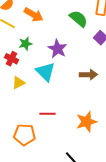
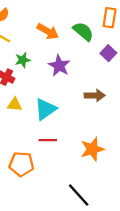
orange arrow: (34, 15) -> (48, 31), moved
cyan triangle: (46, 72) -> (45, 109), moved, turned 40
yellow triangle: (18, 83) -> (15, 105), turned 32

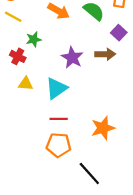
purple star: (59, 66) -> (72, 58), moved
brown arrow: (95, 95) -> (105, 54), moved
orange pentagon: (21, 164) -> (59, 145), moved

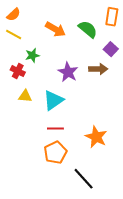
orange star: (103, 128) -> (96, 137), turned -30
orange pentagon: (59, 145) -> (55, 153), turned -30

